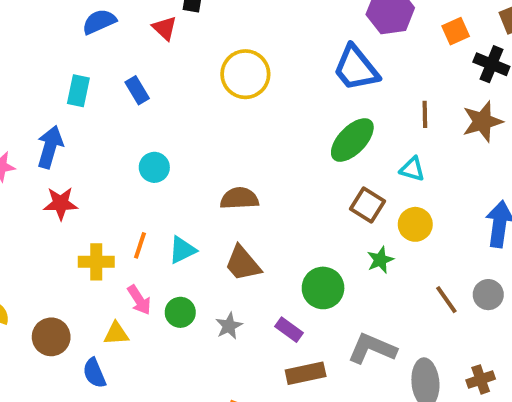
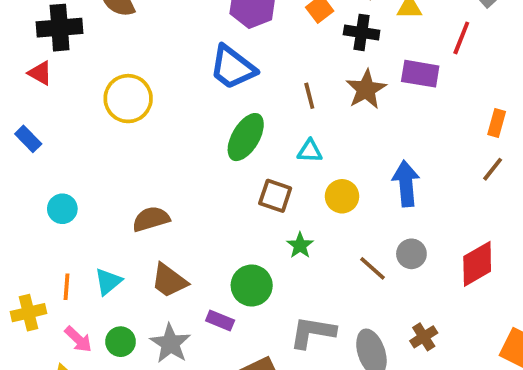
yellow circle: (415, 224) -> (342, 196), moved
gray star: (229, 326) -> (170, 343), size x1.5
purple rectangle: (289, 330) -> (220, 320), moved

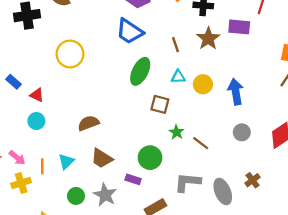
red triangle: (40, 73) -> (37, 95), moved
yellow circle: (342, 196) -> (203, 84), moved
brown line: (372, 268) -> (201, 143), moved
pink arrow: (78, 339) -> (17, 158), moved

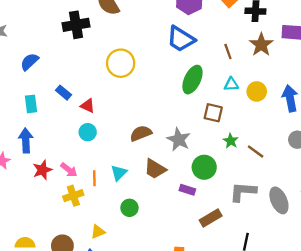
gray star: (105, 195) -> (179, 139), moved

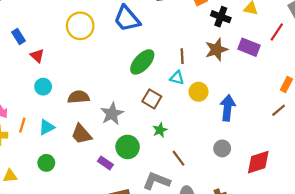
blue trapezoid: (181, 39) -> (127, 19), moved
brown line: (228, 52) -> (182, 56), moved
cyan circle: (88, 132) -> (43, 87), moved
brown line: (256, 151) -> (178, 158), moved

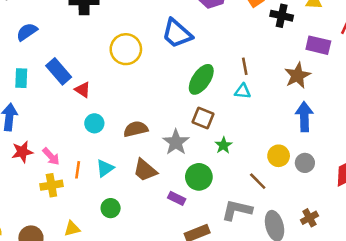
blue rectangle: (19, 37) -> (59, 71), size x1.5
brown star: (216, 50) -> (297, 76), moved
yellow circle: (199, 92) -> (279, 156), moved
brown square: (152, 99) -> (203, 118), moved
green star: (160, 130) -> (223, 145), moved

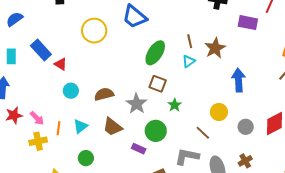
brown star: (297, 76) -> (215, 48), moved
cyan triangle: (243, 91) -> (189, 61), turned -40
gray circle: (305, 163) -> (246, 127), moved

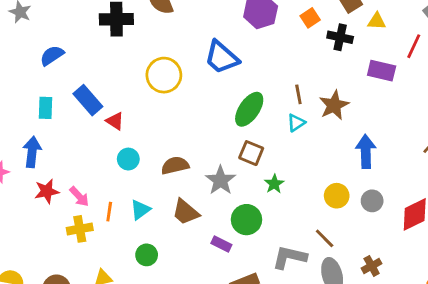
gray circle: (246, 127) -> (372, 201), moved
brown line: (203, 133) -> (325, 238), moved

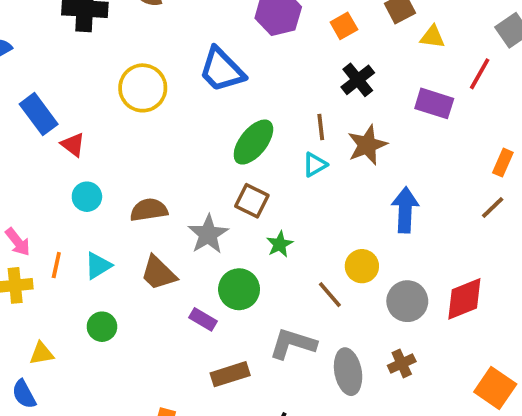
black cross: (340, 37) -> (358, 80), moved, turned 35
gray circle: (372, 201) -> (407, 301), moved, size x1.4
brown line: (325, 238) -> (330, 295), moved

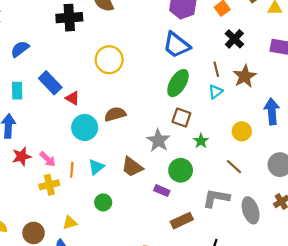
blue trapezoid: (222, 70) -> (176, 45), moved
cyan circle: (87, 197) -> (85, 127), size x1.5
brown semicircle: (149, 210) -> (115, 114), moved
yellow circle: (362, 266) -> (242, 131), moved

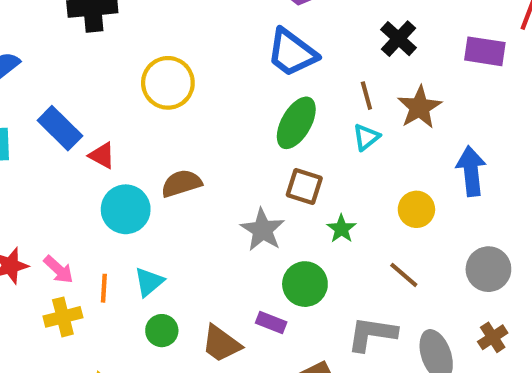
brown trapezoid: (132, 167) -> (221, 344), moved
green circle: (103, 202) -> (162, 331), moved

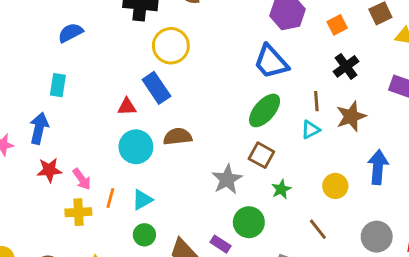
yellow circle: (168, 83) -> (171, 46), moved
blue rectangle: (60, 128) -> (156, 88), moved
red triangle: (102, 155) -> (127, 107), turned -42

